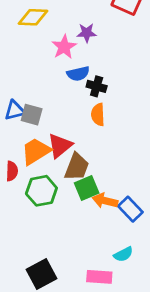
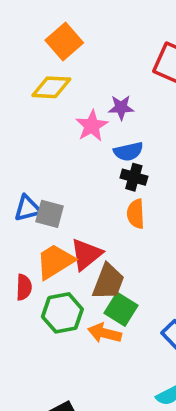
blue semicircle: (78, 74) -> (128, 151), moved
green square: (87, 188) -> (121, 309), turned -35
orange arrow: (105, 201) -> (105, 333), moved

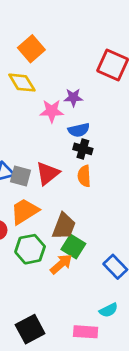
yellow diamond: (51, 87) -> (22, 83), turned 56
pink star: (92, 126) -> (52, 111), turned 30
red triangle: (86, 254) -> (48, 173), moved
orange arrow: (105, 333) -> (61, 264), turned 125

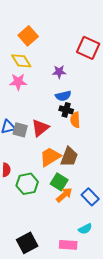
pink star: (52, 111) -> (18, 82), moved
orange semicircle: (84, 176) -> (75, 120), moved
orange trapezoid: (25, 211) -> (50, 157), moved
brown trapezoid: (64, 226) -> (69, 157), moved
orange arrow: (61, 264) -> (64, 195), moved

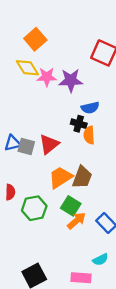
purple star: (59, 72) -> (71, 80), size x1.5
pink star: (18, 82) -> (47, 77), moved
blue semicircle: (63, 96) -> (90, 108), moved

